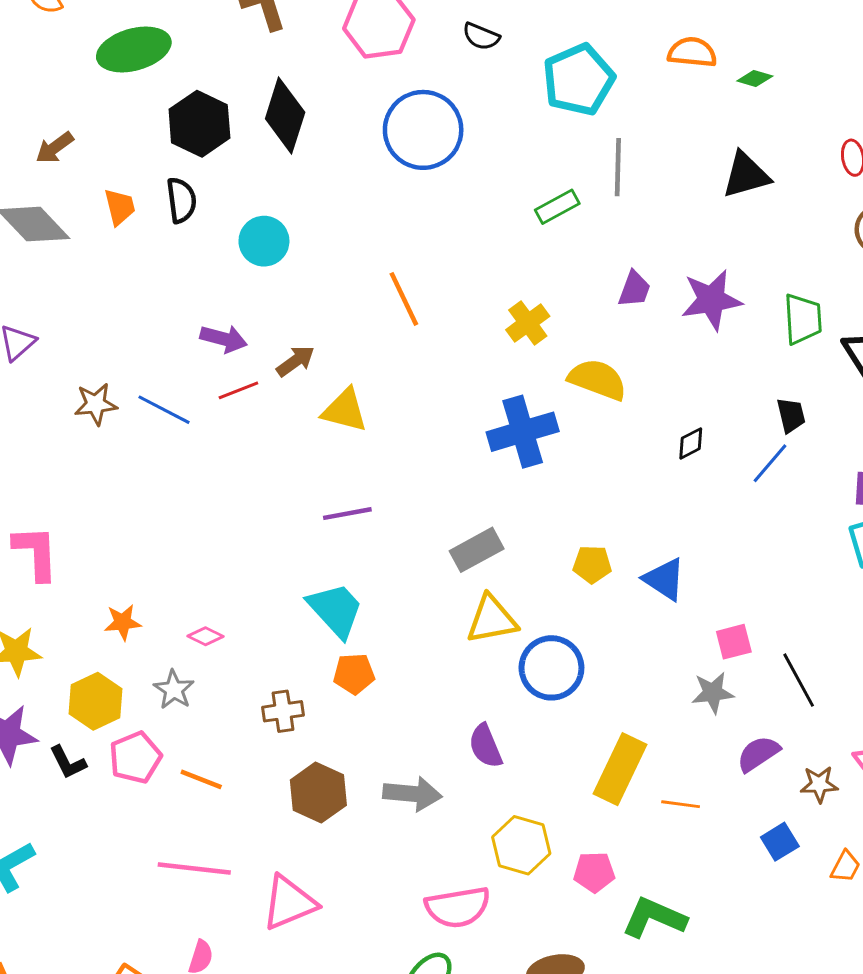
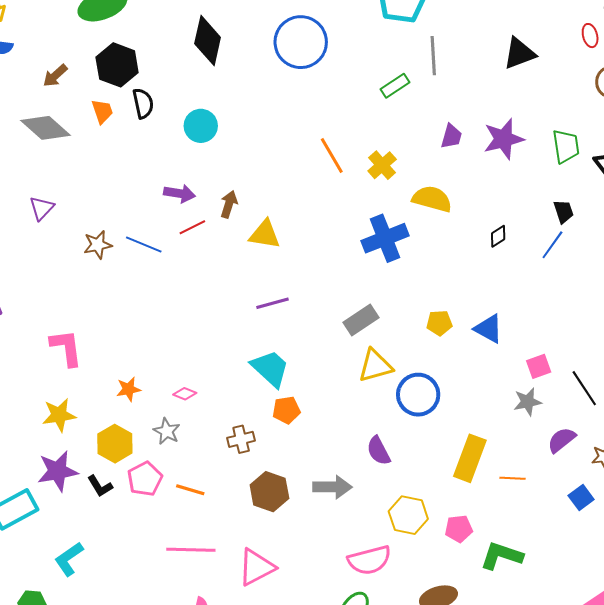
black hexagon: (199, 124) -> (117, 65), moved
orange line: (404, 299) -> (332, 155), moved
brown arrow: (295, 361) -> (229, 204), turned -32

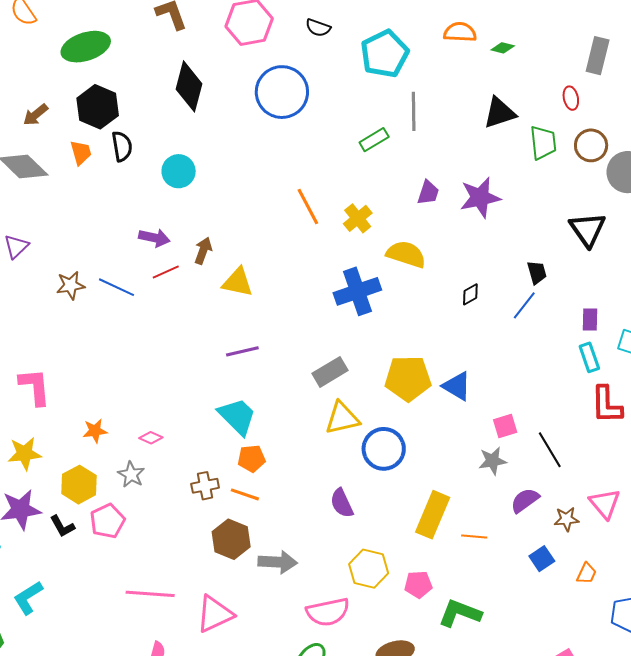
green trapezoid: (566, 146) -> (543, 143), moved
yellow pentagon: (439, 323) -> (408, 378), size x1.8
gray arrow: (332, 487) -> (278, 562), moved
orange line: (190, 490) -> (245, 494), moved

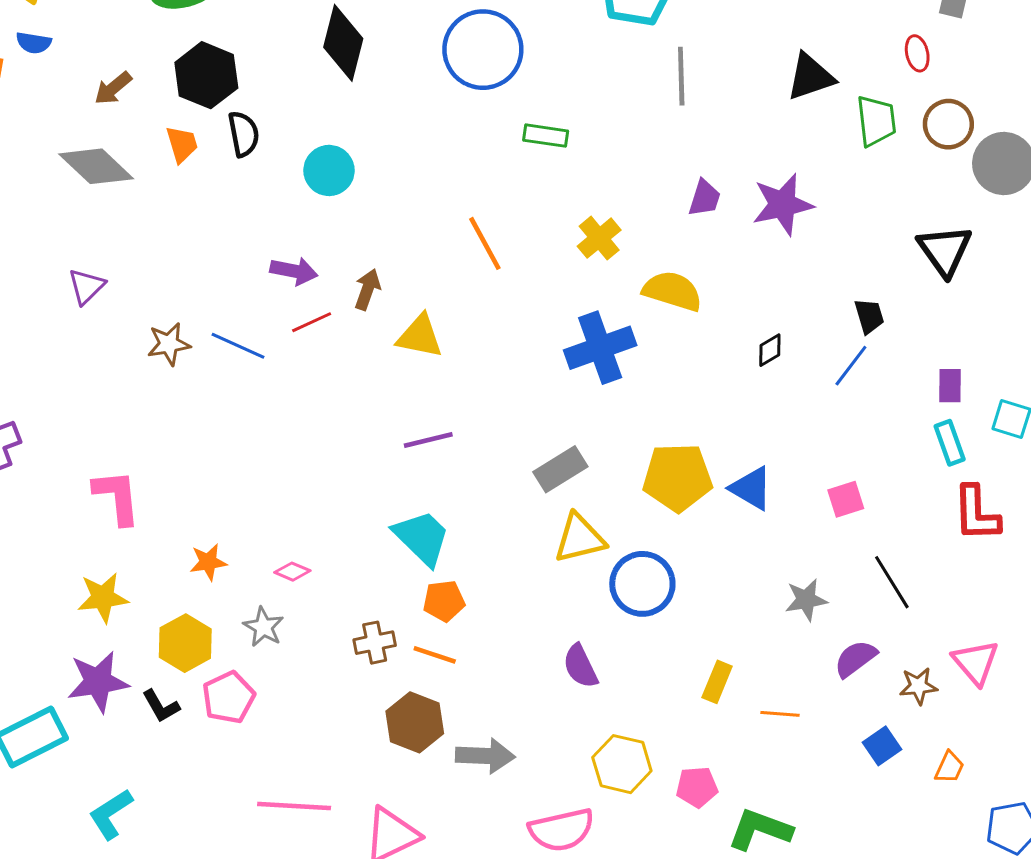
green rectangle: (374, 140) -> (546, 136), moved, turned 40
orange line: (308, 206) -> (485, 243), moved
pink square: (505, 426) -> (846, 499), moved
yellow rectangle: (433, 515) -> (717, 682), size x0.6

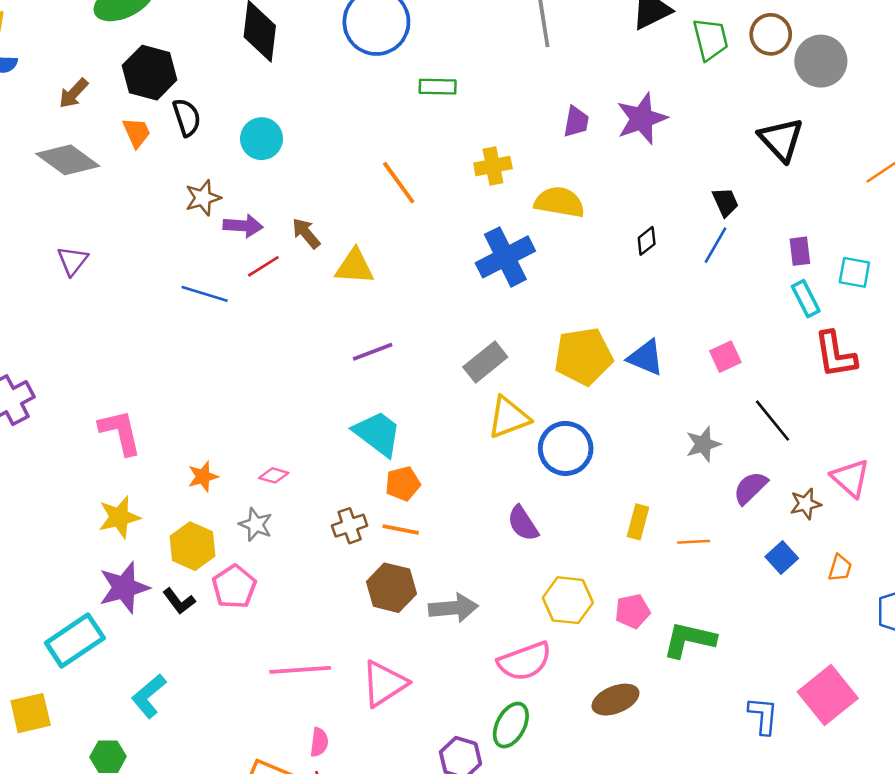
yellow cross: (599, 238) -> (493, 166), turned 36
brown arrow: (367, 289) -> (306, 233), turned -52
brown star: (169, 344) -> (203, 198), moved

